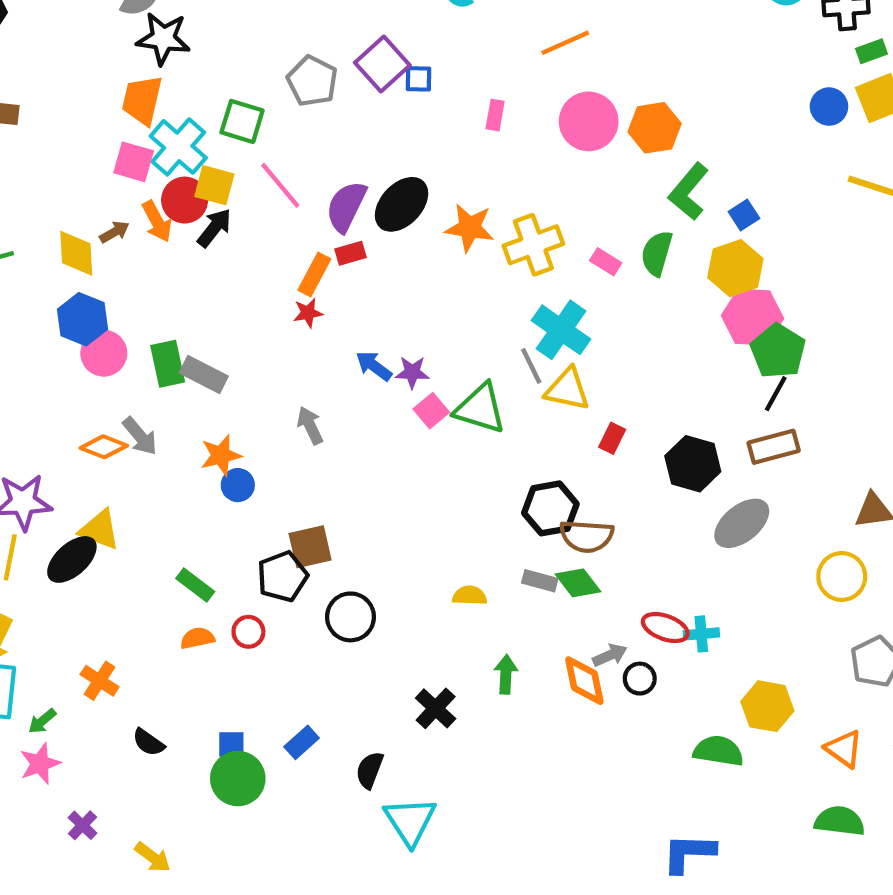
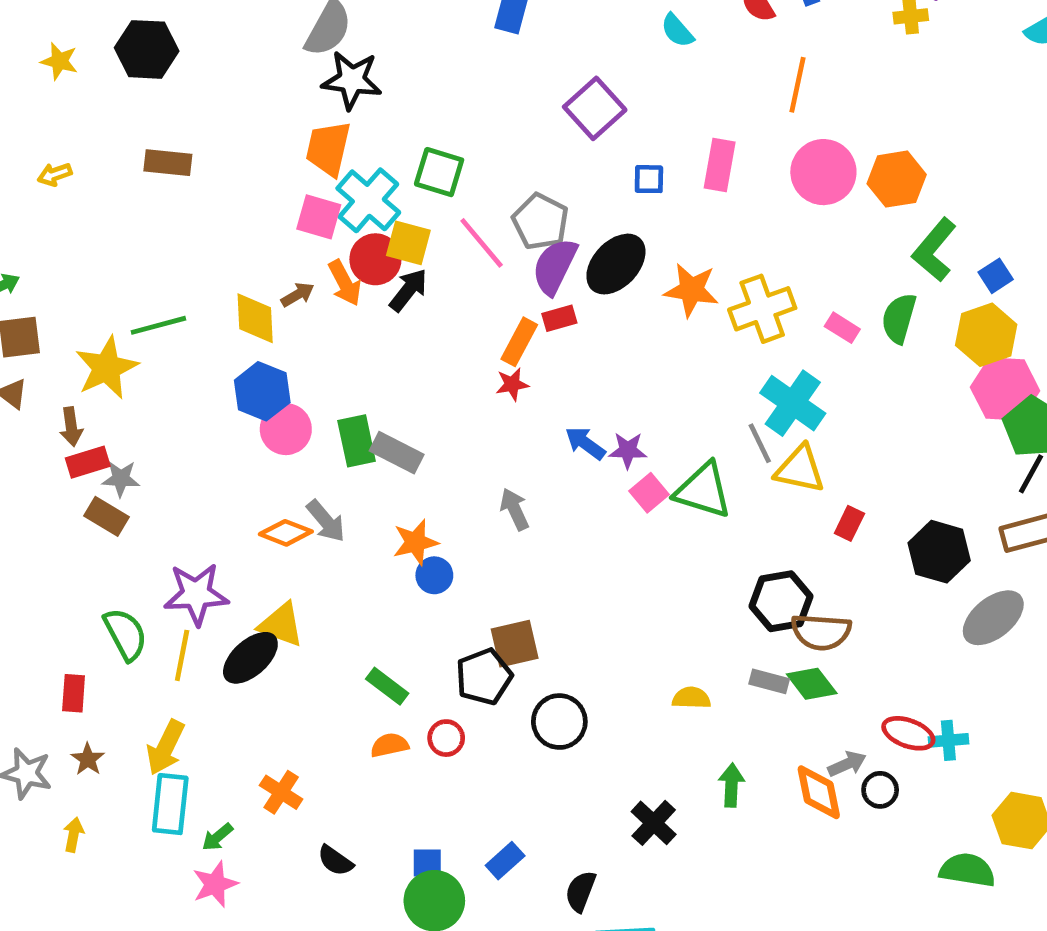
orange line: (565, 43) -> (798, 85), turned -54
blue square: (419, 79) -> (649, 179), moved
gray pentagon: (312, 81) -> (540, 222), moved
pink rectangle: (495, 115) -> (720, 165), size x1.5

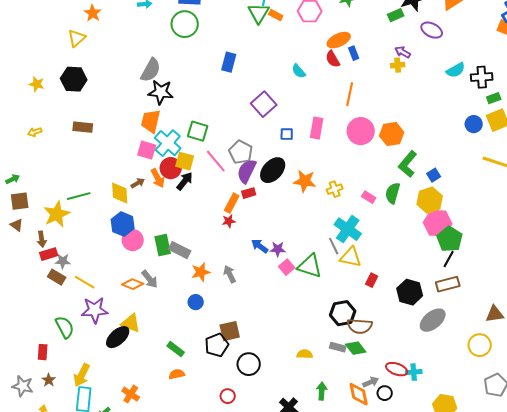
yellow cross: (762, 309) -> (335, 189), size x0.6
orange star: (415, 542) -> (201, 272), moved
yellow line: (182, 655) -> (85, 282), moved, turned -70
red circle: (446, 738) -> (228, 396), moved

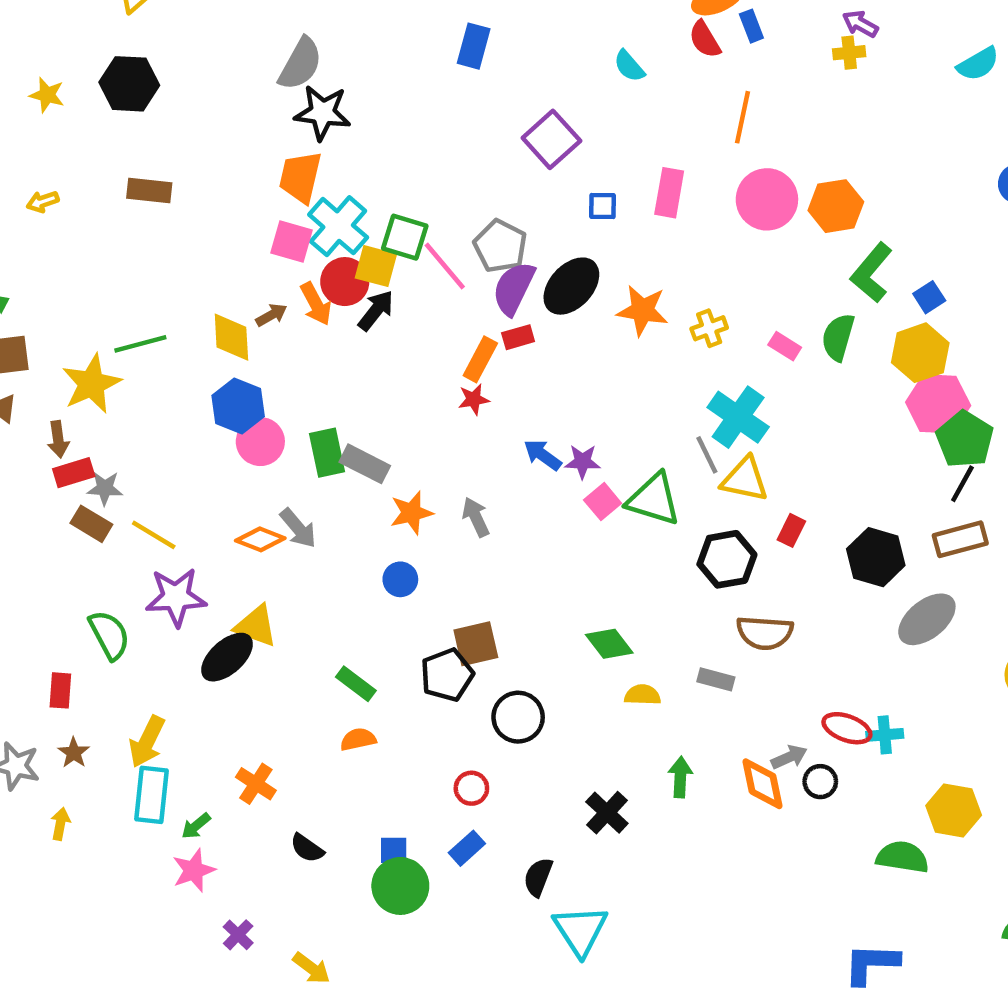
green square: (198, 131) -> (405, 237), moved
black hexagon: (343, 313) -> (727, 559), moved
green diamond: (356, 348) -> (609, 644), moved

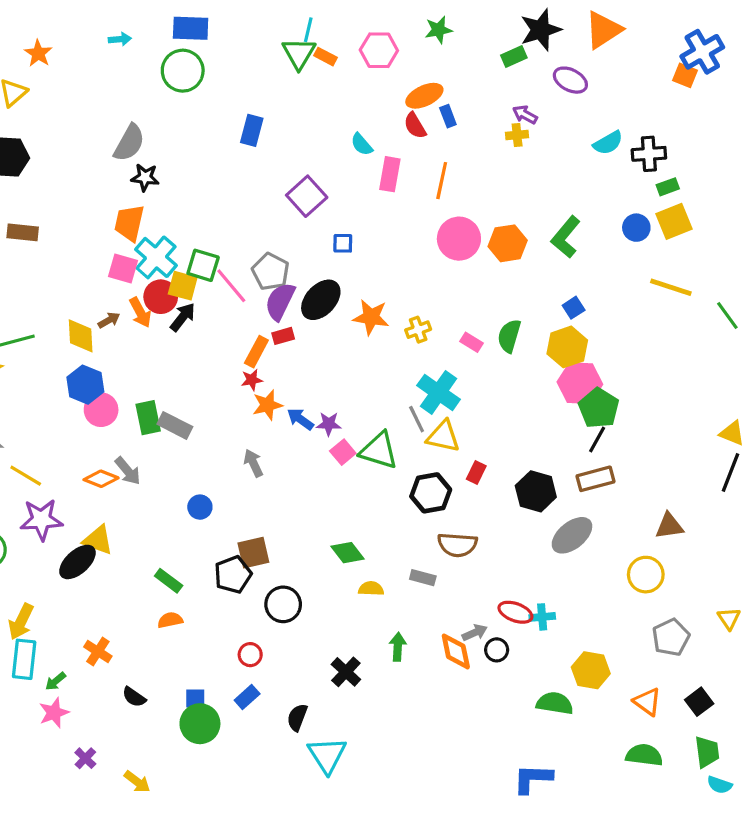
black star: (323, 113) -> (145, 177), size x0.7
pink rectangle: (669, 193) -> (390, 174), moved
green L-shape: (871, 273) -> (566, 237), moved
orange star: (411, 513) -> (267, 405), moved

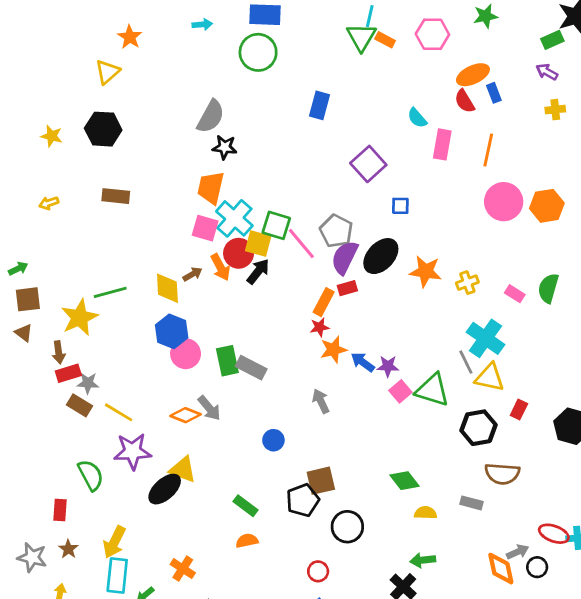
purple arrow: (525, 115) -> (547, 72), moved
green arrow: (398, 647) -> (423, 560), moved, turned -100

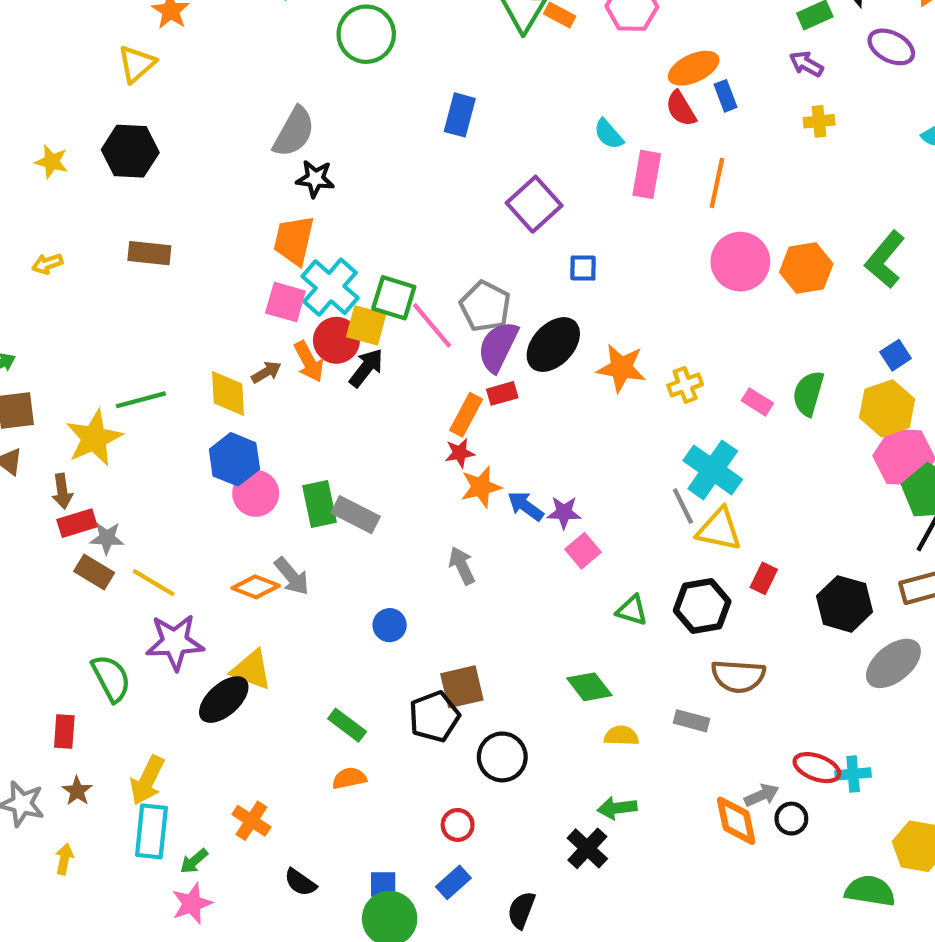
green triangle: (432, 390) -> (632, 610), moved, size x0.6

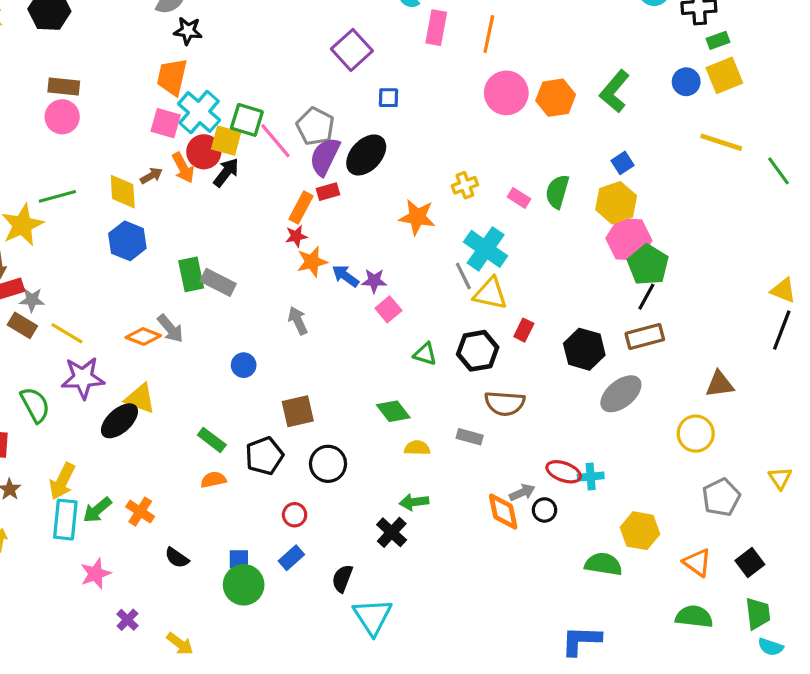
orange star: (621, 368) -> (417, 217), moved
pink circle: (256, 493) -> (62, 117), moved
black pentagon: (434, 717) -> (264, 456), moved
green arrow: (194, 861) -> (97, 510), moved, size x1.4

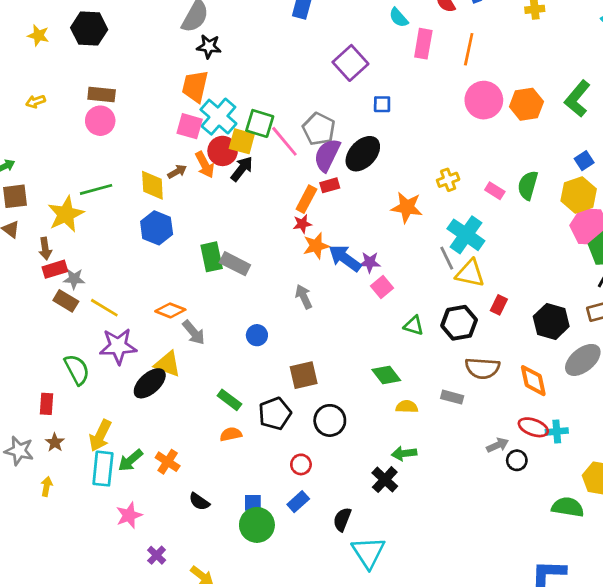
blue arrow: (346, 276) -> (345, 258), size x1.4
gray arrow: (170, 328) -> (194, 332), moved
orange diamond: (503, 512) -> (533, 381), moved

